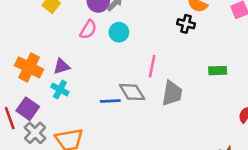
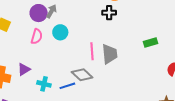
green rectangle: (218, 71) -> (150, 42), moved
cyan cross: (60, 89) -> (44, 84), moved
gray trapezoid: (172, 93) -> (110, 54), moved

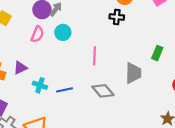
green rectangle: (150, 42) -> (157, 53), turned -56
gray trapezoid: (110, 54) -> (133, 73), moved
gray diamond: (82, 75) -> (103, 91), moved

